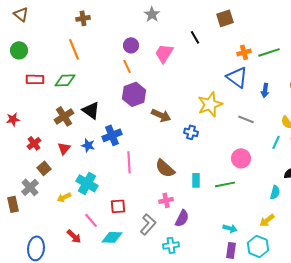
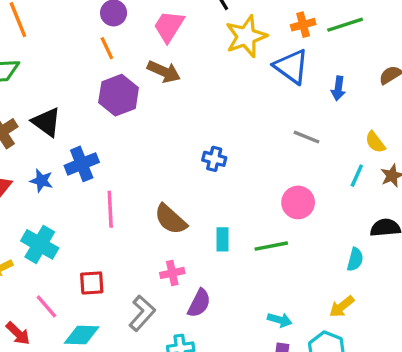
yellow star: (210, 104) -> (246, 36), moved
brown arrow: (161, 115) -> (164, 72), moved

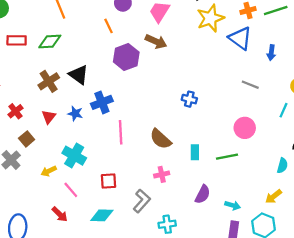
orange line: (107, 48) -> (108, 26), moved
purple semicircle: (199, 303) -> (203, 194), moved
pink line: (46, 306) -> (71, 190), moved

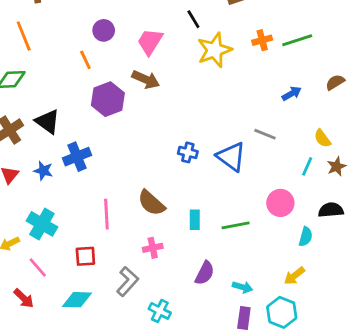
blue triangle: (240, 38) -> (231, 157), moved
blue arrow: (271, 53) -> (292, 94), turned -128
pink circle: (245, 128) -> (280, 203), moved
pink line: (121, 132) -> (106, 214), moved
cyan cross: (167, 224) -> (160, 311), turned 35

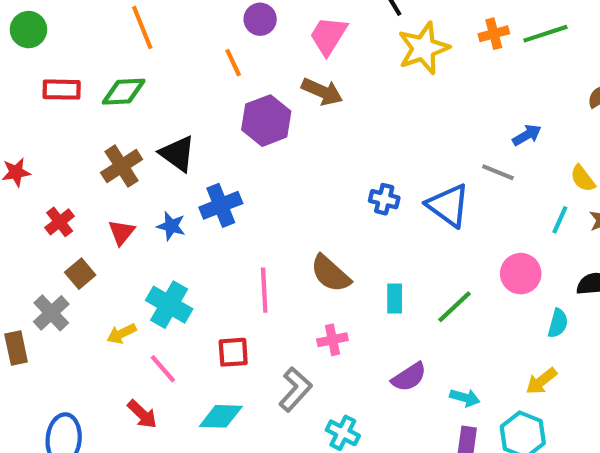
blue arrow: (292, 94) -> (527, 135), moved
green line: (236, 225) -> (455, 307), turned -32
purple semicircle: (205, 273) -> (409, 377), turned 30

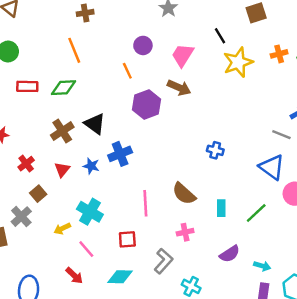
blue triangle: (448, 205) -> (272, 167), moved

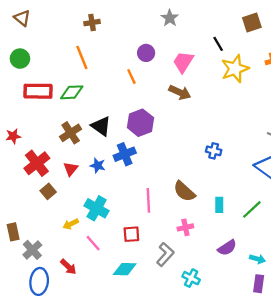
red rectangle: (27, 86) -> (38, 91), size x1.4
purple hexagon: (147, 105) -> (140, 123), moved
red cross: (26, 164) -> (37, 163), size x1.6
gray cross: (21, 217) -> (32, 250), moved
red arrow: (74, 276) -> (68, 267), moved

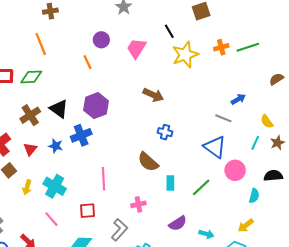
brown arrow: (180, 92) -> (153, 95), moved
brown semicircle: (184, 191) -> (148, 162), moved
yellow arrow: (71, 224) -> (27, 187), moved, turned -48

